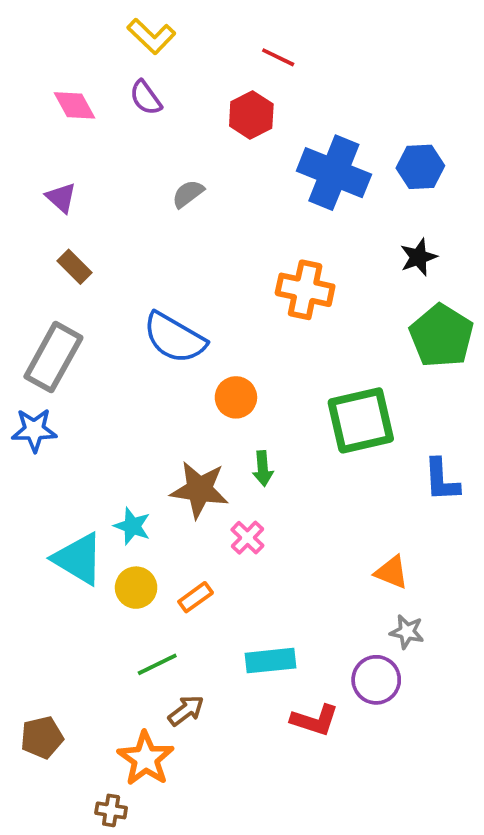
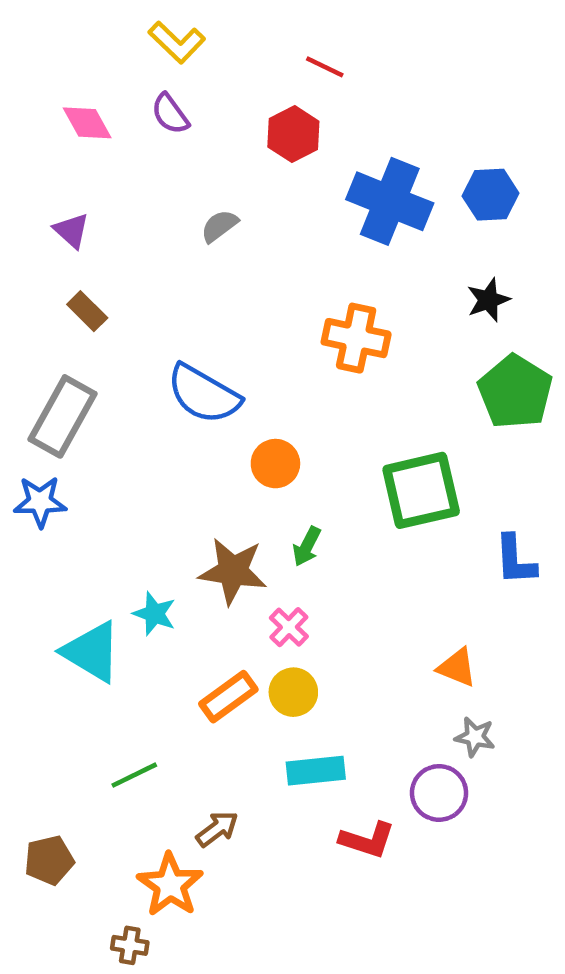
green arrow: (263, 468) -> (307, 546), turned 32
yellow circle: (136, 588) -> (293, 692), moved
orange rectangle: (196, 597) -> (228, 697), size x1.4
green line: (157, 664) -> (134, 775), moved

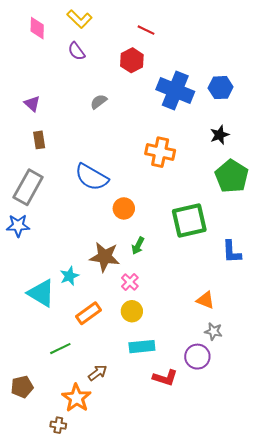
pink diamond: (87, 123) -> (37, 28), moved, turned 30
brown rectangle: (87, 311) -> (39, 140), turned 36
cyan star: (154, 614) -> (69, 276), turned 30
orange rectangle: (228, 697) -> (89, 313), moved

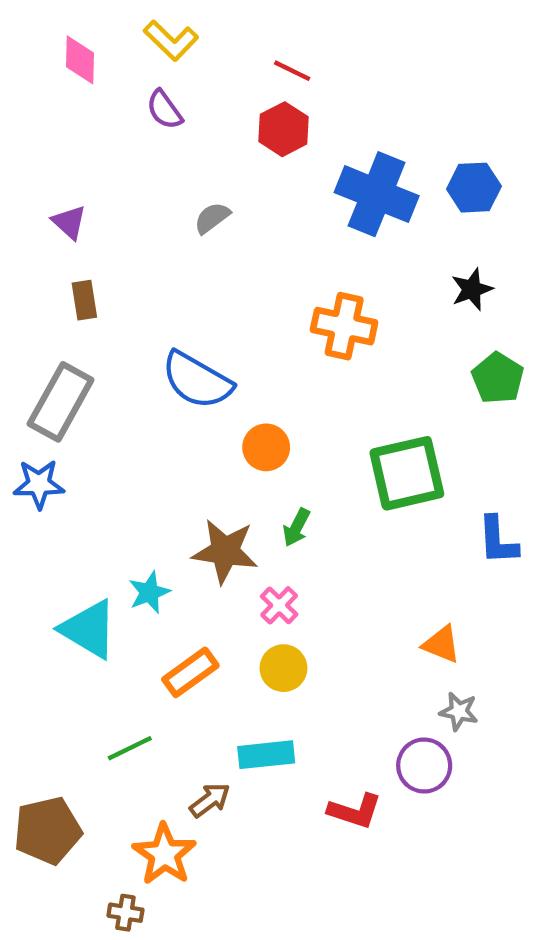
red line: (146, 30) -> (292, 71), moved
green pentagon: (232, 176) -> (498, 378), size x0.7
cyan rectangle: (142, 347) -> (266, 755), moved
brown pentagon: (22, 387) -> (48, 830), size x1.4

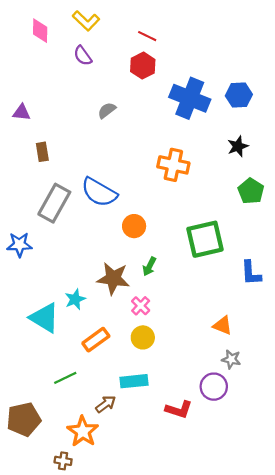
purple triangle: (69, 222) -> (22, 112), moved, turned -36
gray rectangle: (61, 402) -> (54, 203), moved

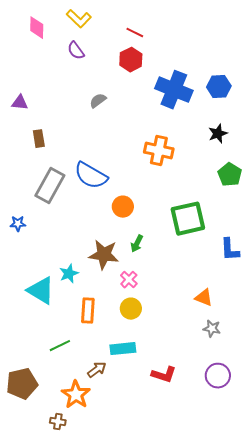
blue star: (19, 245) -> (18, 224), size x0.7
orange rectangle: (96, 340) -> (88, 311), turned -50
purple circle: (214, 387) -> (218, 376), moved

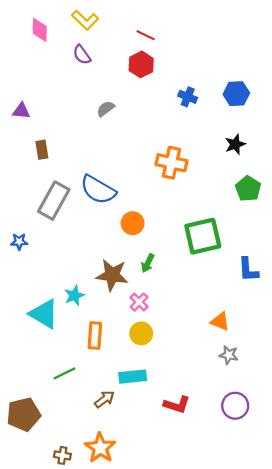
blue cross: (174, 90) -> (188, 97), size x0.5
orange star: (76, 395) -> (100, 448), moved

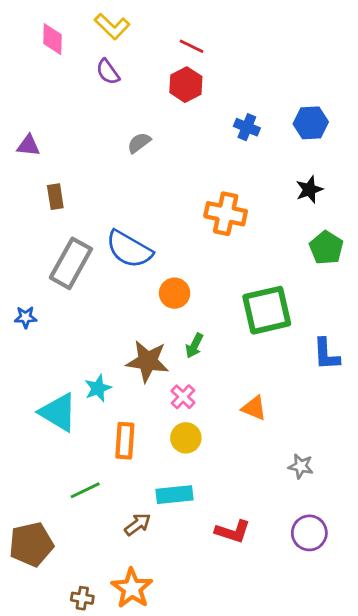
orange triangle: (220, 321) -> (254, 408), moved

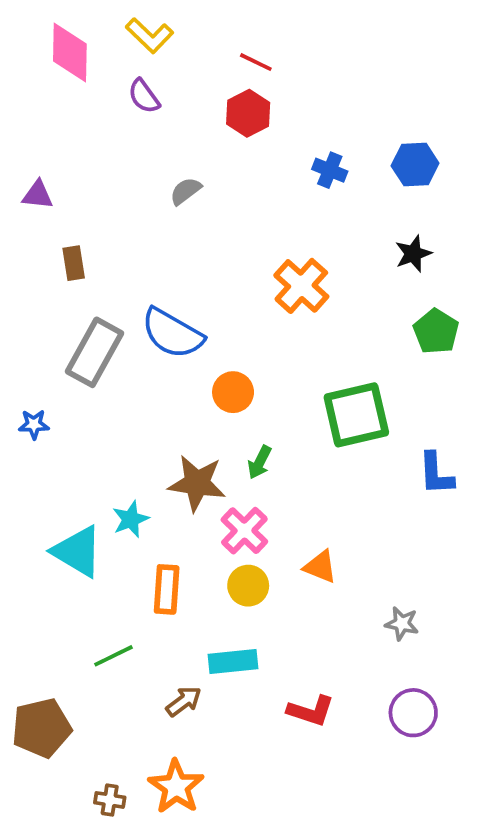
pink diamond: (52, 39) -> (70, 53), size x1.4
orange cross: (226, 214) -> (301, 286), turned 30
pink cross: (183, 397) -> (244, 531), size x1.4
orange triangle: (254, 408) -> (320, 567), moved

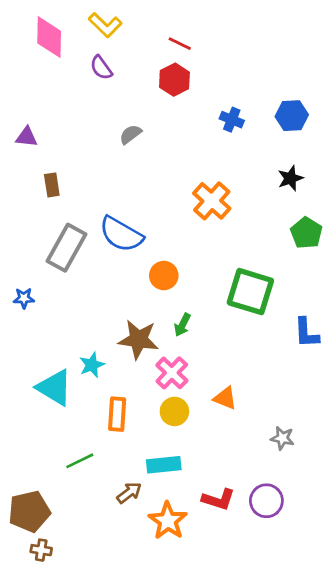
green square: (356, 415) -> (250, 292), turned 30
purple circle: (413, 713) -> (266, 501), moved
orange star: (176, 787) -> (168, 521), moved
brown cross: (110, 800) -> (41, 550), moved

